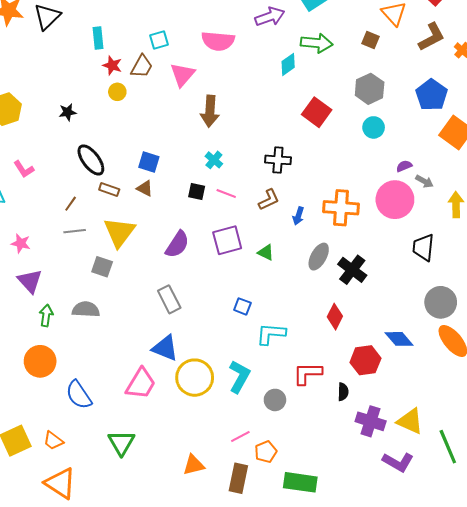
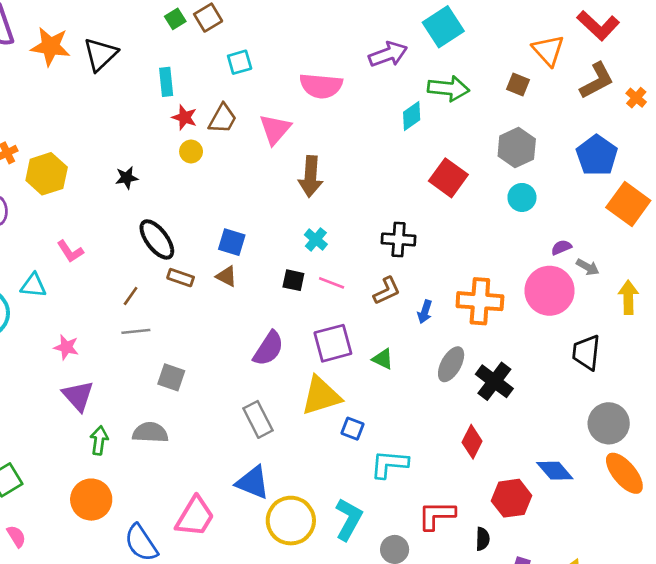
cyan square: (159, 40) -> (240, 62), moved
yellow triangle: (119, 232) -> (321, 396), moved, turned 36
pink trapezoid: (141, 384) -> (195, 517), moved

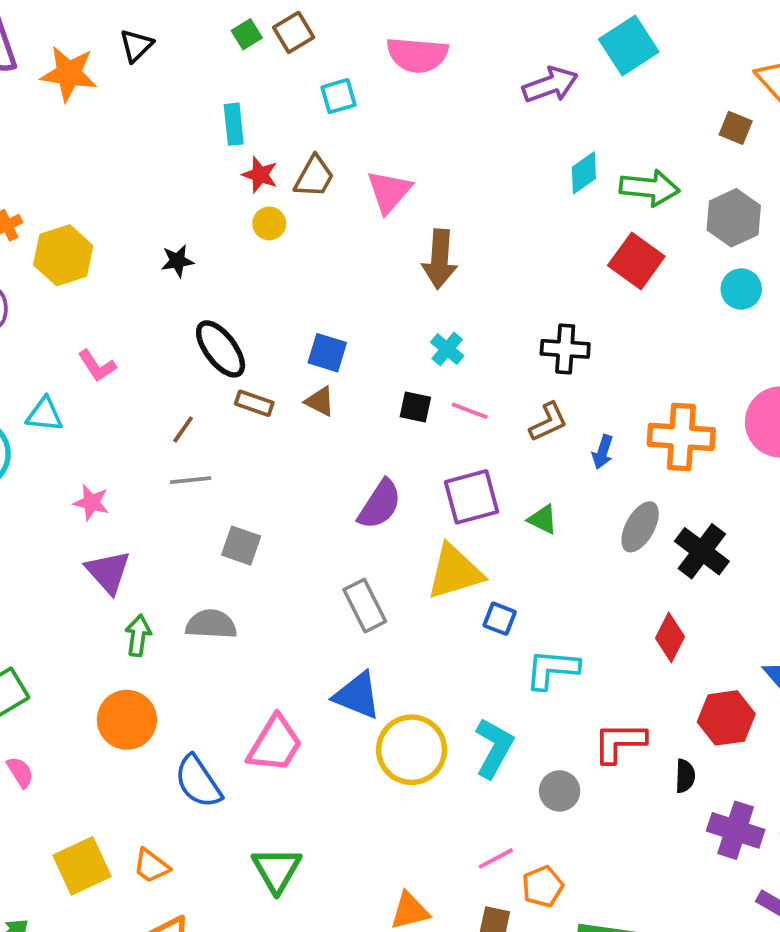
black triangle: (100, 54) -> (136, 46), moved, size x0.7
pink semicircle: (321, 86) -> (417, 55), moved
green arrow: (448, 88) -> (649, 188), moved

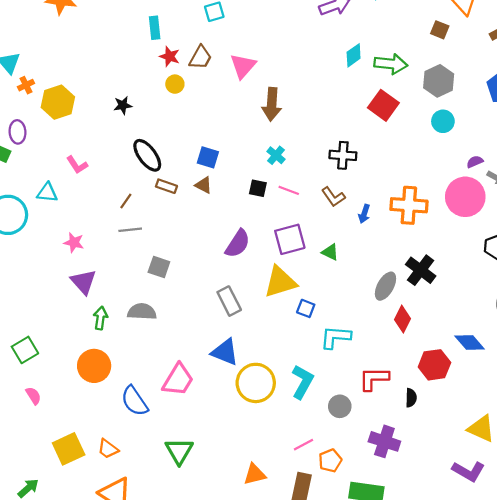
brown L-shape: (548, 422) -> (333, 197), turned 80
gray ellipse: (640, 527) -> (385, 286), moved
purple cross: (736, 830) -> (384, 441), moved

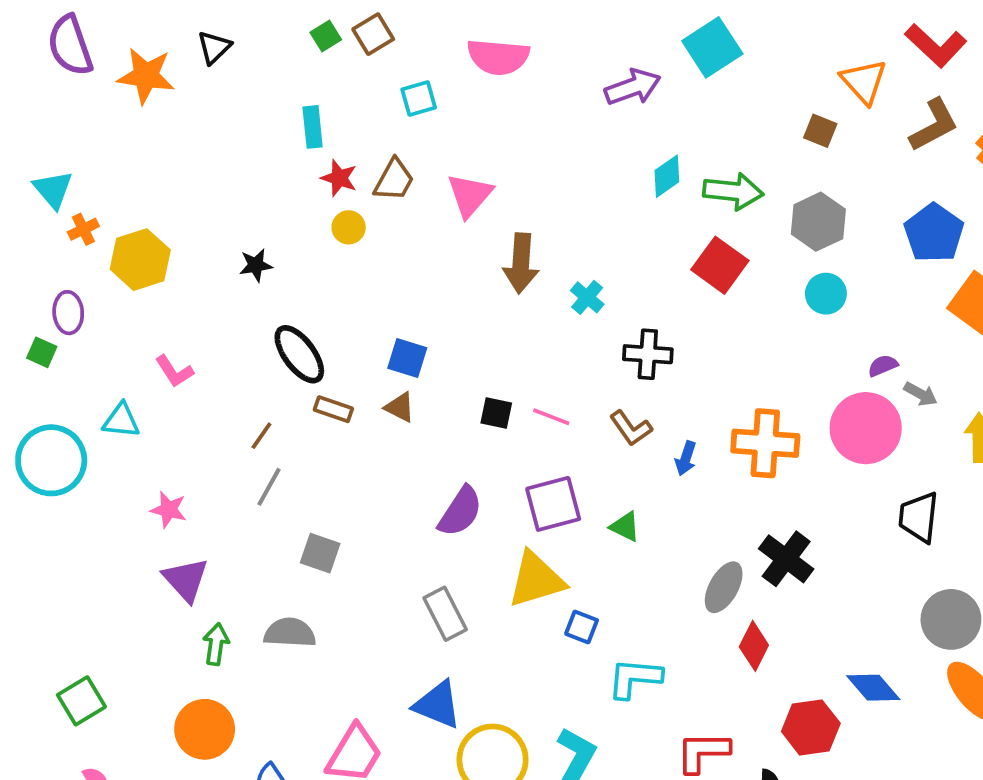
cyan cross: (276, 155) -> (587, 297), moved
gray line: (130, 230) -> (269, 487), turned -55

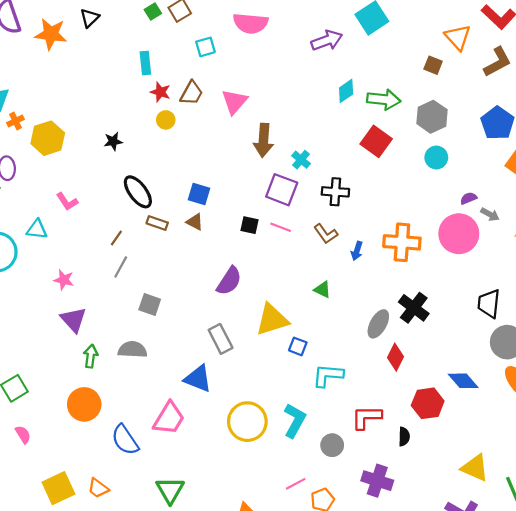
purple square: (553, 504) -> (282, 190), moved, turned 36
black trapezoid: (919, 517) -> (489, 303), moved
blue triangle: (438, 705) -> (198, 379), moved

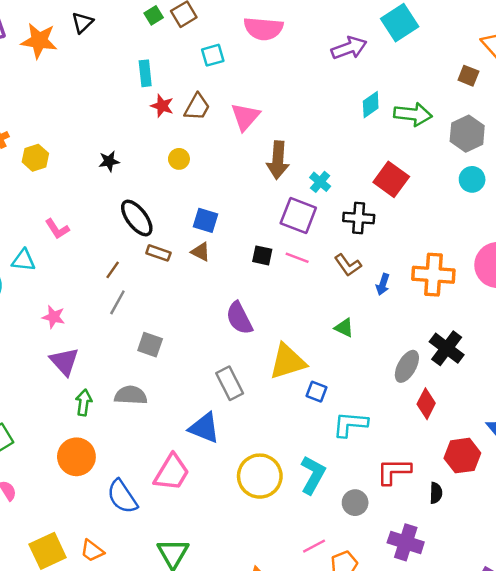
yellow circle: (166, 120) -> (179, 159), moved
yellow hexagon: (48, 138) -> (35, 158), size x0.7
red square: (376, 141) -> (391, 179), moved
purple semicircle: (229, 281) -> (239, 318), turned 120

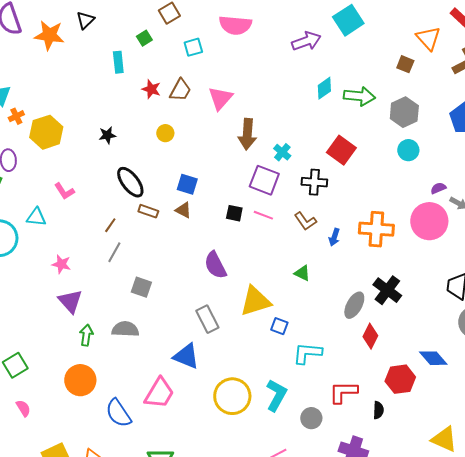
green square: (154, 15) -> (144, 38), moved
cyan rectangle: (145, 73) -> (118, 62), moved
yellow hexagon: (35, 158) -> (46, 132), size x1.5

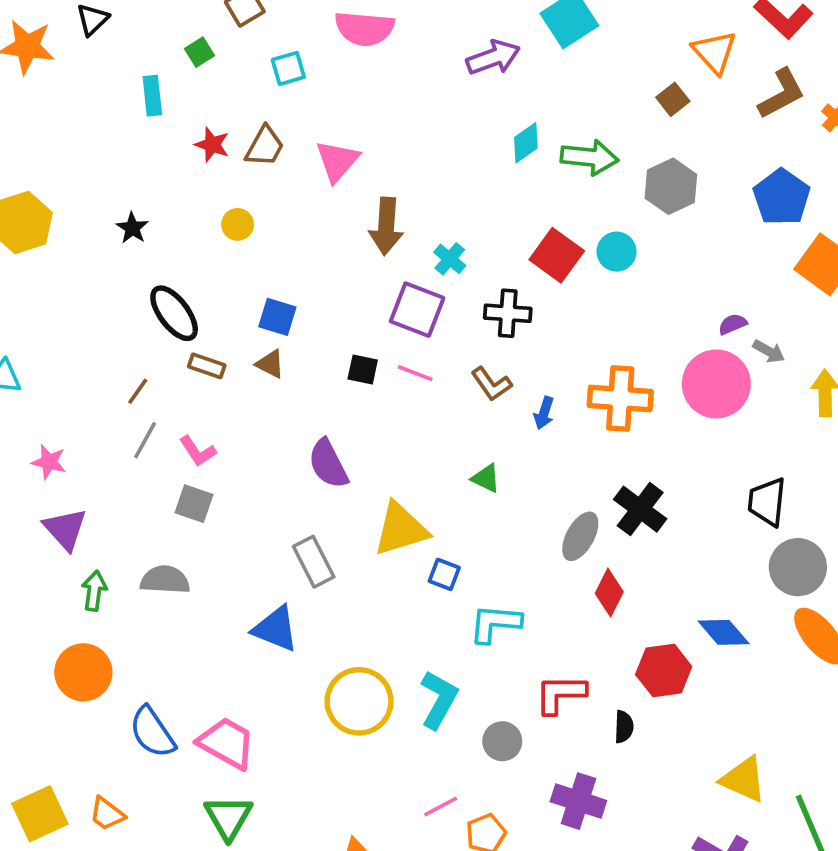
brown square: (405, 64) -> (673, 99), turned 30
black star: (107, 135) -> (132, 228), turned -30
cyan circle: (408, 150) -> (617, 252), moved
pink L-shape: (64, 191) -> (198, 451), moved
pink trapezoid: (159, 393) -> (227, 743), moved, turned -92

